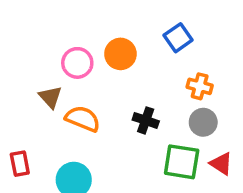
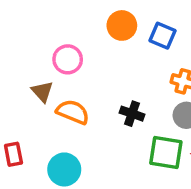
blue square: (178, 38) -> (163, 36), turned -32
orange circle: (120, 54) -> (122, 25), moved

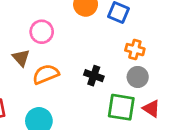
orange semicircle: (73, 112) -> (46, 74), turned -44

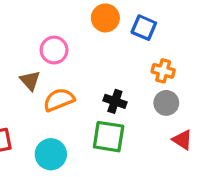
green square: (121, 107) -> (109, 137), moved

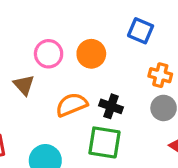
orange circle: (105, 18) -> (91, 54), moved
orange semicircle: (59, 100) -> (72, 105), moved

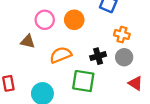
brown triangle: (24, 85) -> (28, 41), turned -35
black cross: (111, 106) -> (98, 56), moved, turned -35

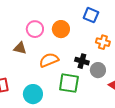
black cross: (98, 56) -> (82, 61), turned 32
gray circle: (124, 57) -> (98, 70), moved

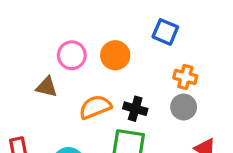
black cross: (82, 61) -> (135, 109), moved
gray circle: (98, 70) -> (184, 107), moved

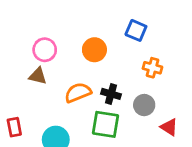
pink circle: (72, 55) -> (45, 50), moved
gray circle: (184, 107) -> (144, 105), moved

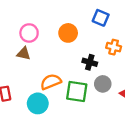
orange semicircle: (78, 93) -> (51, 82), moved
black cross: (111, 94) -> (90, 62), moved
gray circle: (144, 105) -> (103, 84), moved

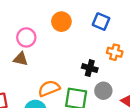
orange circle: (68, 33) -> (61, 22), moved

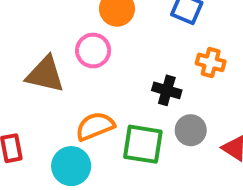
pink circle: (26, 37) -> (93, 51), moved
brown triangle: (21, 59) -> (45, 74), size x1.5

